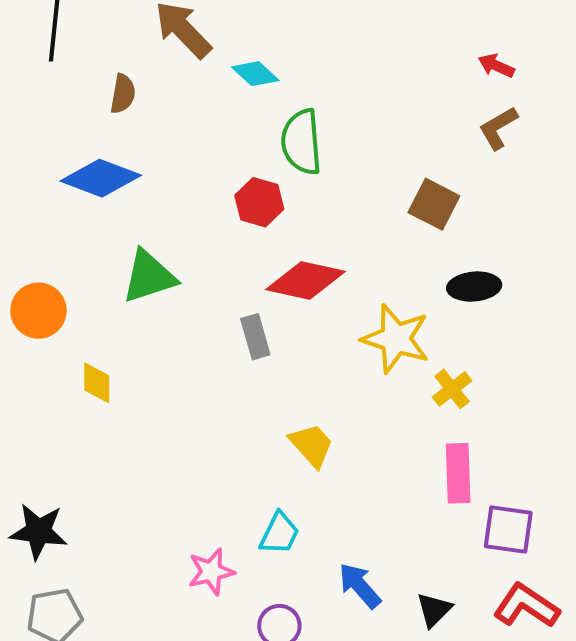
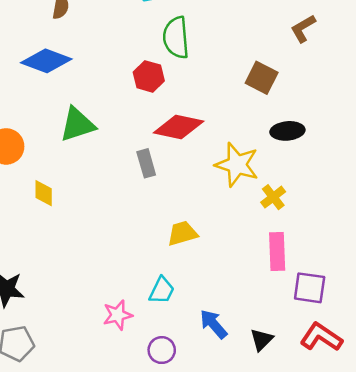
yellow trapezoid: (312, 445) -> (182, 233), turned -64

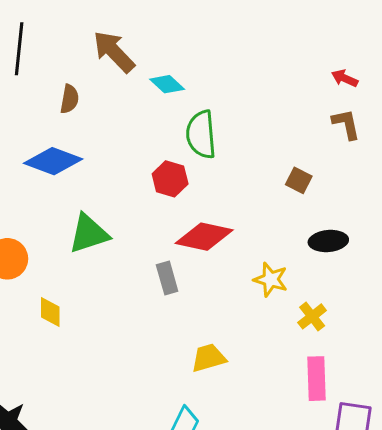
brown L-shape: (303, 28) -> (346, 124), turned 108
brown square: (262, 78) -> (299, 180), size x0.7
yellow star: (237, 165) -> (271, 279), size x0.7

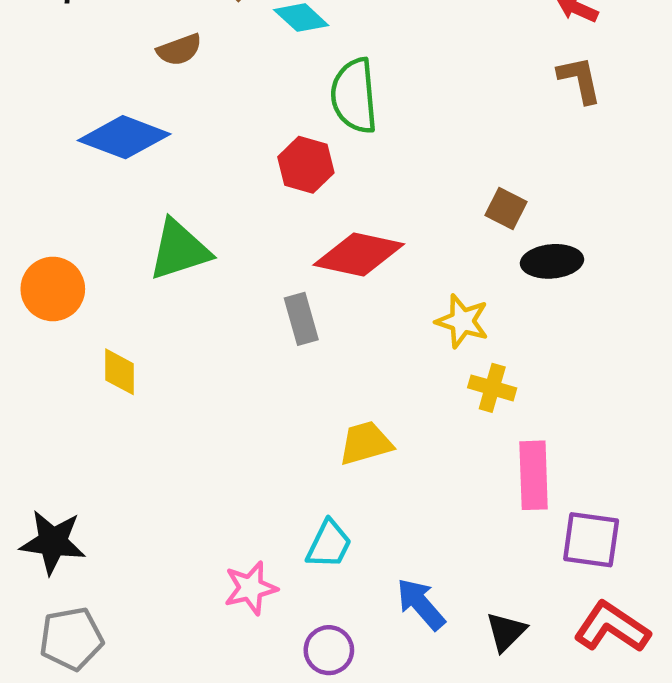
brown semicircle: (69, 99) -> (179, 50), moved, turned 60
brown square: (299, 180) -> (506, 208), moved
yellow cross: (312, 316) -> (492, 388), moved, turned -36

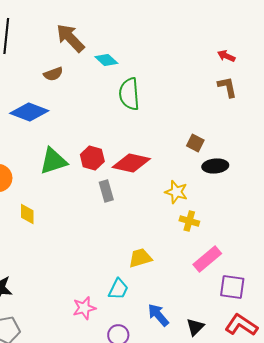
red hexagon: (306, 165) -> (92, 158), moved
yellow trapezoid: (366, 443) -> (140, 258), moved
pink rectangle: (534, 475) -> (207, 259), turned 52

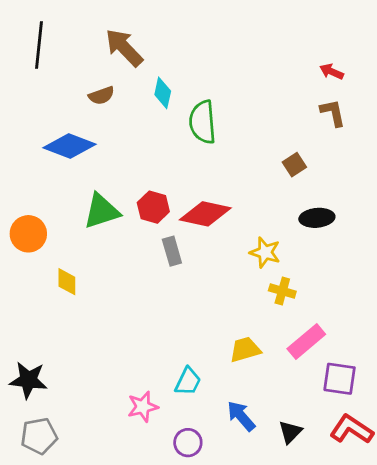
cyan diamond: (106, 60) -> (163, 93), moved, turned 60
brown square: (195, 143) -> (294, 165), moved, turned 30
yellow trapezoid: (140, 258) -> (245, 349), moved

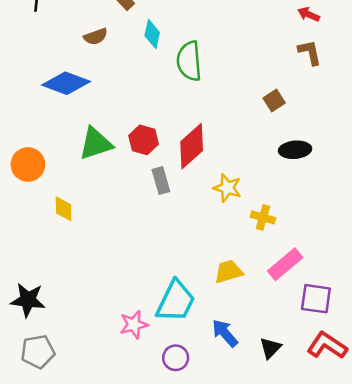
red diamond: (205, 214) -> (192, 146), turned -54
yellow star: (265, 252) -> (227, 188), moved
cyan trapezoid: (188, 381) -> (176, 301), size x1.6

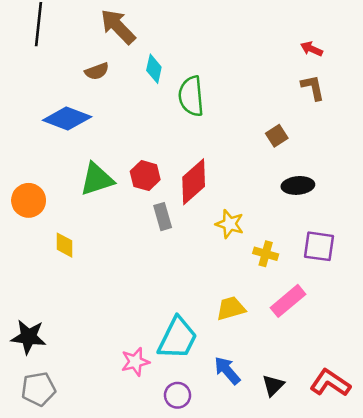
purple square: (316, 299) -> (319, 246), moved

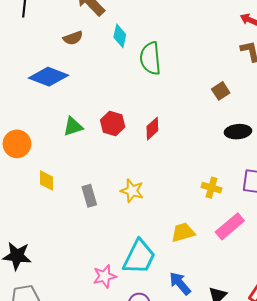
green triangle: (97, 179) -> (73, 127), size x0.7
red diamond: (194, 182) -> (152, 129), size x0.6
gray rectangle: (163, 217) -> (89, 196), moved
yellow star: (230, 224) -> (132, 191), moved

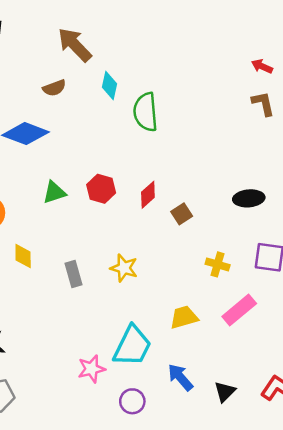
brown square: (221, 91) -> (182, 214), moved

